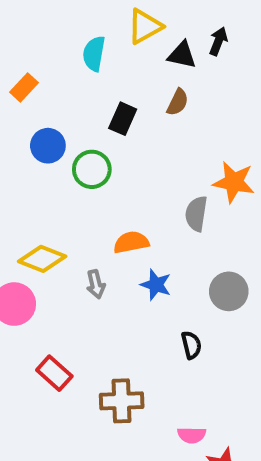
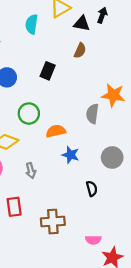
black rectangle: (123, 119) -> (48, 71), moved
green circle: (92, 169) -> (29, 114), moved
gray arrow: (96, 284) -> (31, 171), moved
red rectangle: (54, 373) -> (14, 207), turned 42

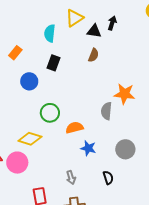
black rectangle: (48, 71) -> (53, 63), moved
gray arrow: (31, 171) -> (71, 178), moved

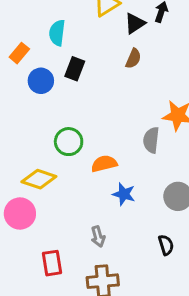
black triangle: (94, 31) -> (135, 23), turned -42
cyan semicircle: (50, 33) -> (57, 33), moved
blue circle: (29, 81) -> (41, 81), moved
black semicircle: (108, 178) -> (166, 245), moved

